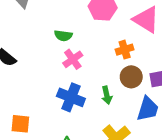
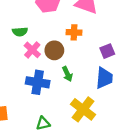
orange cross: (125, 50) -> (74, 32), turned 32
brown circle: (131, 77) -> (54, 50), moved

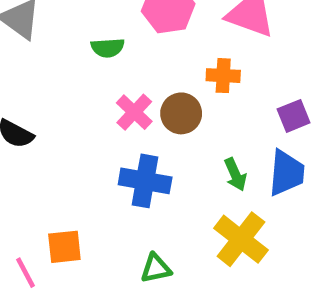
green semicircle: (20, 32) -> (108, 48), moved
green arrow: (67, 74) -> (235, 174), moved

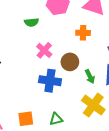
brown circle: (181, 113) -> (70, 62), moved
orange square: (64, 247) -> (26, 119), moved

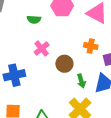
orange cross: (83, 33) -> (91, 46), moved
blue cross: (50, 81) -> (14, 75), moved, turned -30

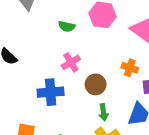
blue cross: (14, 75) -> (51, 92), moved
green arrow: (81, 81) -> (103, 112), moved

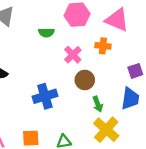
pink cross: (71, 62) -> (73, 55), moved
orange cross: (130, 68) -> (103, 46), moved

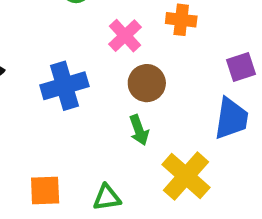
blue cross: (45, 96) -> (64, 86), moved
green arrow: (98, 104) -> (139, 130), moved

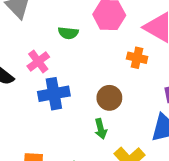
pink cross: (125, 36) -> (38, 61), moved

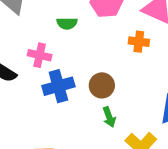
pink cross: (38, 61) -> (40, 55), turned -35
brown circle: (109, 98) -> (102, 85), moved

